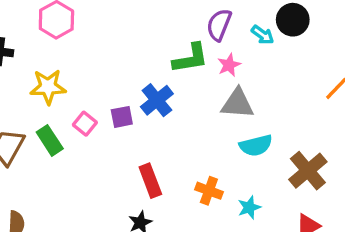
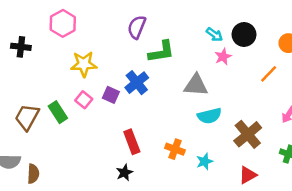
black circle: (293, 20) -> (244, 34), moved
purple semicircle: (219, 25) -> (137, 27), moved
pink star: (229, 65) -> (223, 57), moved
yellow star: (48, 87) -> (84, 64), moved
purple square: (122, 117) -> (111, 95), turned 35

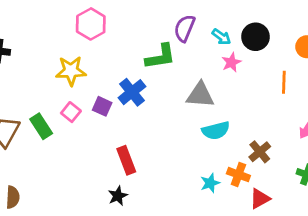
pink hexagon: (63, 23) -> (91, 24), moved
purple semicircle: (137, 27) -> (185, 28), moved
orange line: (269, 74) -> (284, 82), turned -42
brown cross: (248, 134) -> (260, 152), size x0.7
orange cross: (175, 149) -> (238, 175), moved

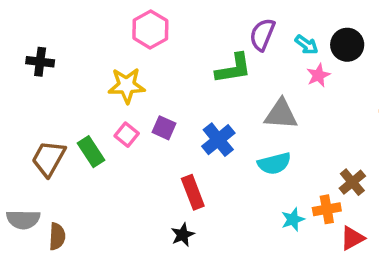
blue cross: (132, 92) -> (218, 140), moved
cyan semicircle: (216, 130) -> (274, 163), moved
orange cross: (238, 175) -> (327, 209), turned -30

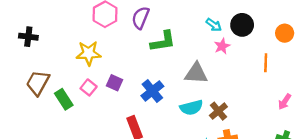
purple semicircle: (262, 35) -> (141, 18), moved
brown trapezoid: (49, 158) -> (38, 83), moved
brown cross: (352, 182) -> (218, 111), moved

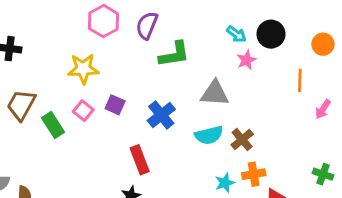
pink arrow: (285, 102) -> (323, 109), moved

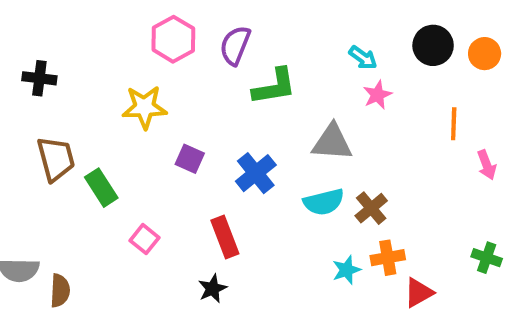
black circle: (271, 34) -> (433, 45), moved
orange circle: (323, 44) -> (485, 54), moved
brown trapezoid: (21, 105) -> (56, 159), turned 136
pink arrow: (323, 109) -> (487, 165), turned -54
pink square: (83, 111) -> (144, 239), moved

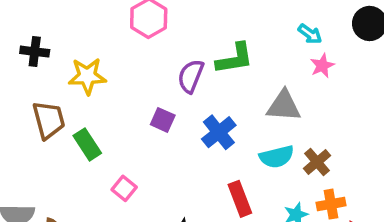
purple semicircle: (235, 45) -> (191, 76), moved
yellow star: (144, 107) -> (87, 76), moved
red rectangle: (225, 237) -> (240, 199), moved

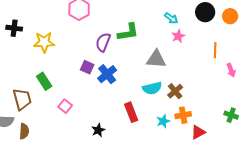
brown trapezoid: (49, 120) -> (22, 99), moved
blue cross: (219, 132) -> (107, 74), moved

